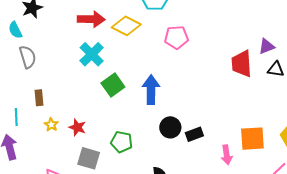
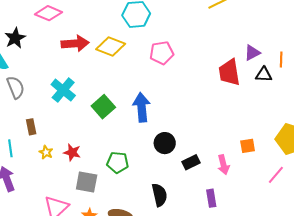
cyan cross: (92, 54) -> (63, 90), moved
black rectangle: (194, 134) -> (191, 162), moved
orange square: (252, 139) -> (248, 146), size x0.6

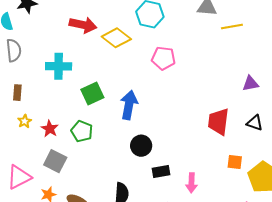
red trapezoid: (229, 72) -> (218, 122), moved
black triangle: (264, 75) -> (255, 123), moved
cyan cross: (63, 90) -> (59, 66), turned 35
orange square: (248, 146) -> (235, 162), moved
green pentagon: (118, 162) -> (82, 131), moved

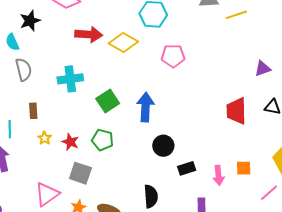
orange square: (235, 162) -> (244, 168), moved

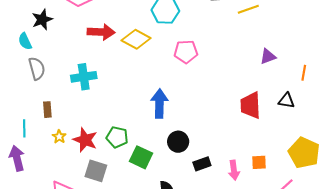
purple triangle: (263, 69) -> (268, 56), moved
green square: (108, 101) -> (141, 157), moved, turned -30
red star: (70, 142) -> (85, 140), size x1.4

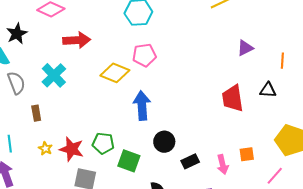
yellow diamond: (136, 39) -> (115, 73), moved
pink pentagon: (186, 52) -> (144, 55), moved
cyan cross: (84, 77) -> (54, 75), moved, turned -30
brown rectangle: (47, 110) -> (36, 113), moved

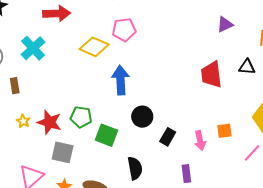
black rectangle: (190, 161) -> (168, 137), turned -36

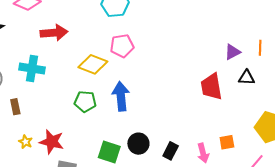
purple triangle: (225, 24) -> (232, 52), moved
cyan cross: (33, 48) -> (32, 68), turned -35
green pentagon: (81, 117) -> (85, 101), moved
black circle: (142, 117) -> (138, 144), moved

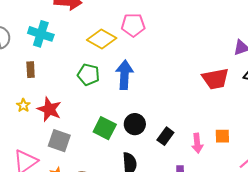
red trapezoid: (211, 87) -> (215, 79), turned -100
brown rectangle: (15, 107) -> (31, 70), moved

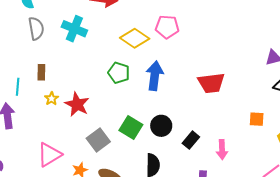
brown rectangle: (31, 70) -> (41, 72), moved
red trapezoid: (215, 79) -> (211, 83), moved
orange square: (222, 136) -> (257, 119), moved
gray square: (59, 141) -> (98, 140), moved, turned 30

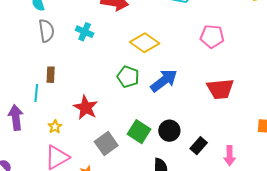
pink pentagon: (167, 27) -> (212, 36), moved
cyan cross: (74, 29) -> (85, 32), size x0.7
blue arrow: (155, 76) -> (164, 80), turned 44
cyan line: (18, 87) -> (36, 93), moved
yellow star: (52, 99) -> (55, 127), moved

